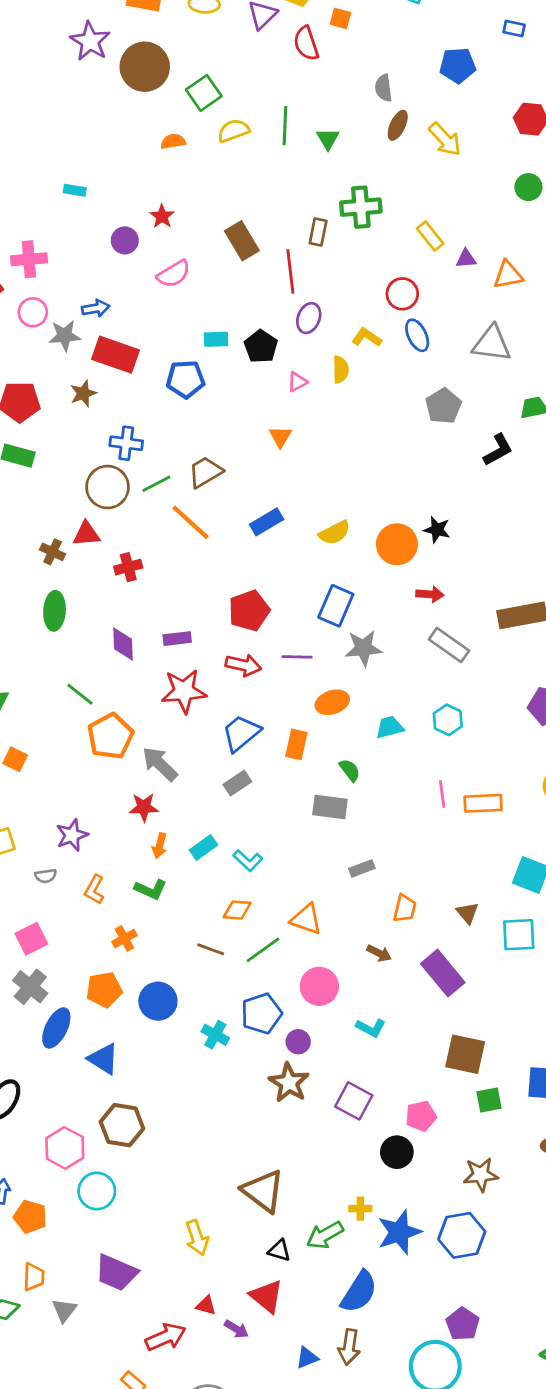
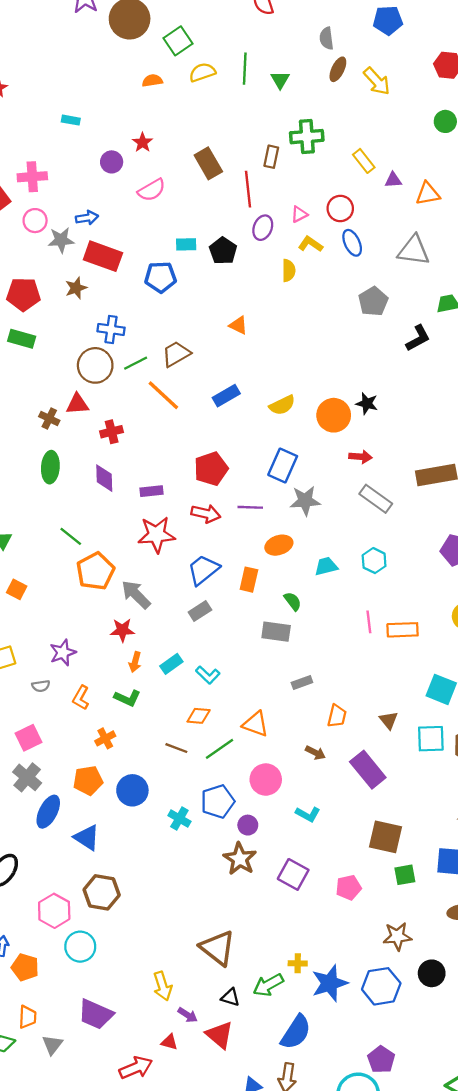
pink triangle: (297, 382) -> (299, 214), moved
orange triangle: (280, 437) -> (238, 325), turned -36
purple diamond: (123, 644) -> (104, 478), moved
black circle: (397, 1152) -> (432, 973), moved
purple arrow: (236, 1329) -> (188, 1015), moved

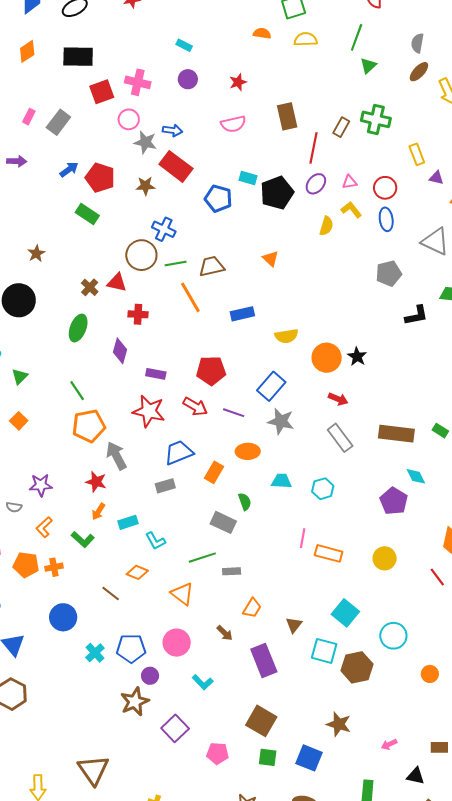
green line: (245, 69) -> (357, 37), moved
purple circle: (112, 162) -> (188, 79), moved
black pentagon: (223, 251) -> (277, 193), size x1.4
green line: (220, 749) -> (202, 558), moved
orange pentagon: (88, 780) -> (26, 565), moved

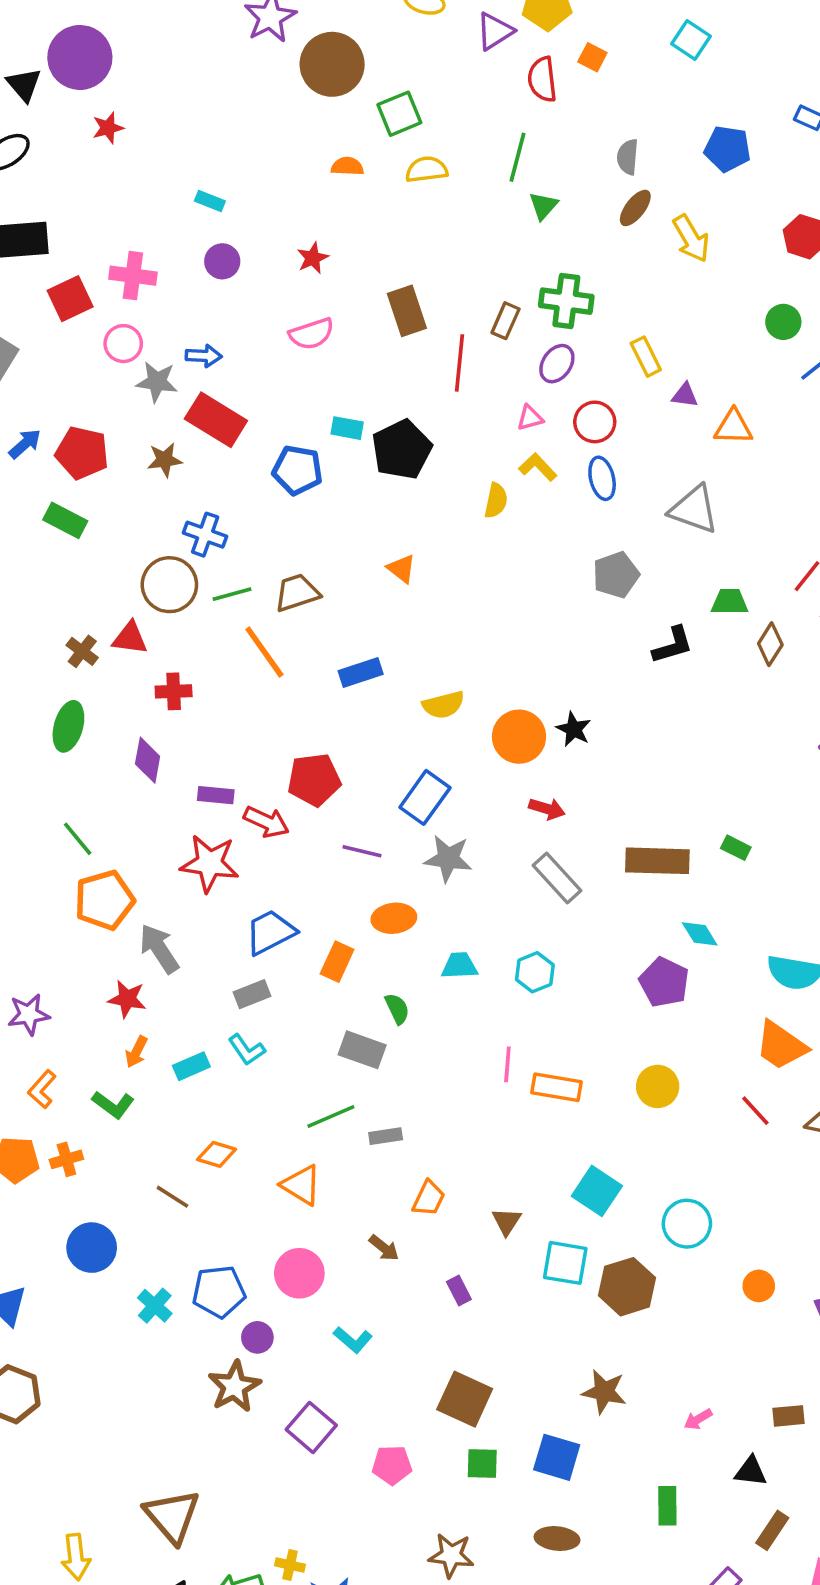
purple ellipse: (316, 184) -> (557, 364), moved
red arrow: (195, 406) -> (266, 822), moved
cyan L-shape: (155, 541) -> (247, 1050), moved
purple rectangle: (264, 661) -> (459, 1291), size x0.5

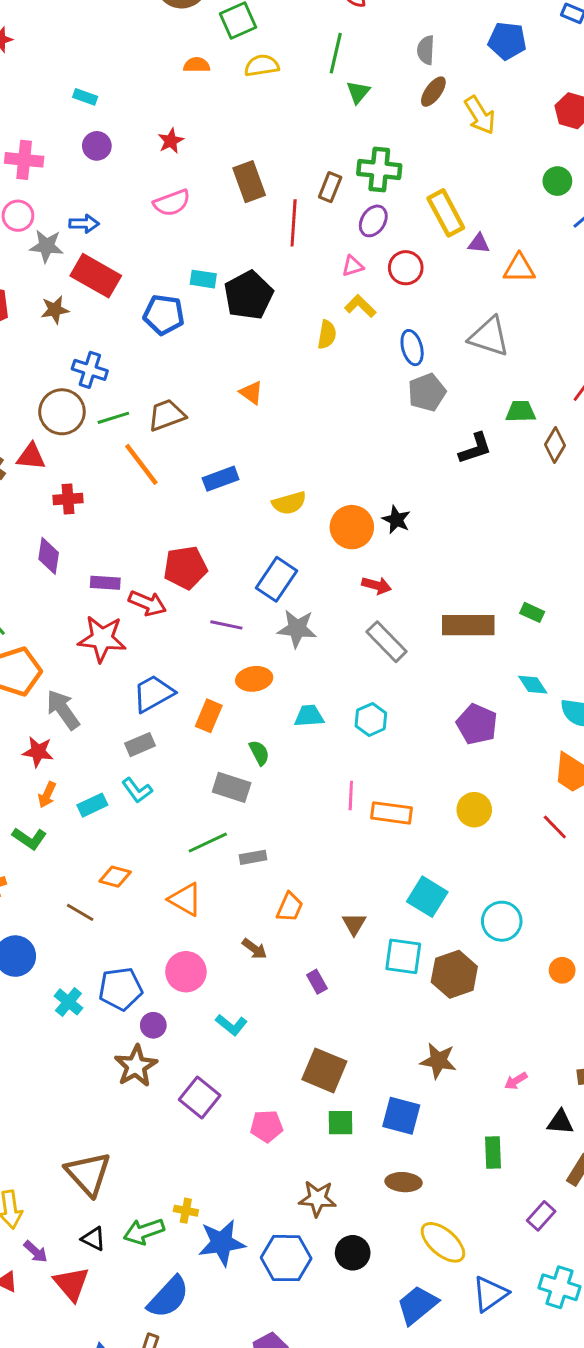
yellow rectangle: (646, 357) -> (446, 213), size x1.4
blue ellipse: (602, 478) -> (412, 348), moved
cyan diamond: (700, 934) -> (533, 685), moved

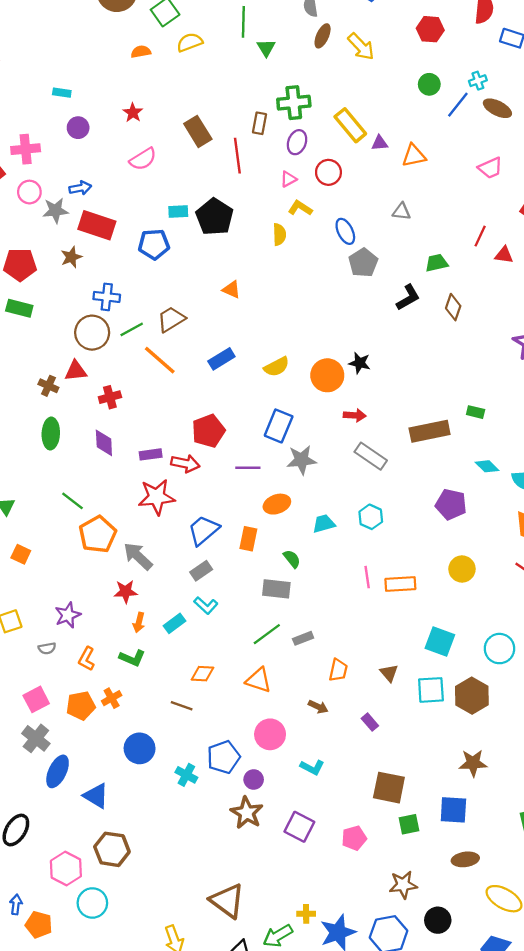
gray triangle: (489, 337) -> (402, 212), size x0.6
brown diamond: (555, 445) -> (453, 307), moved

